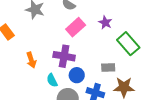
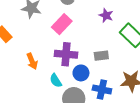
pink rectangle: (76, 27) -> (62, 24), moved
gray rectangle: (108, 67) -> (101, 56), moved

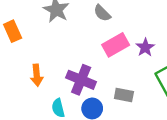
pink rectangle: (62, 24) -> (116, 45), moved

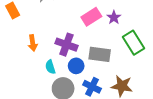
gray rectangle: (124, 95) -> (100, 54), size x1.5

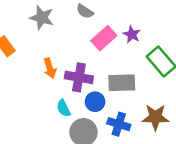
orange arrow: (33, 43) -> (50, 68), moved

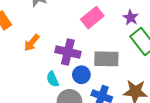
purple star: (132, 34) -> (131, 18), moved
orange arrow: (50, 68) -> (32, 43), moved, turned 54

